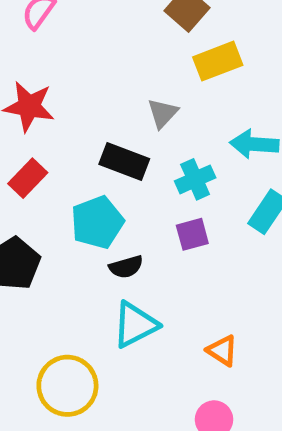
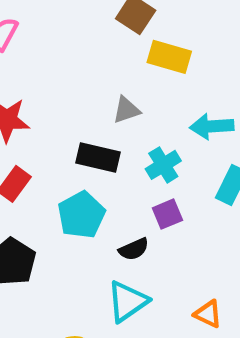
yellow rectangle: (218, 61) -> (169, 57), turned 45
gray triangle: (163, 113) -> (126, 110), turned 36
black semicircle: (126, 267) -> (134, 249), moved

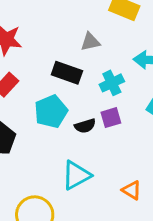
black semicircle: (134, 249) -> (85, 126), moved

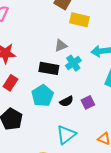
cyan cross: (112, 83) -> (73, 63), moved
purple square: (111, 118) -> (88, 102), moved

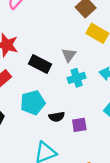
gray triangle: (61, 46) -> (69, 55), turned -48
black rectangle: (49, 68) -> (40, 64), moved

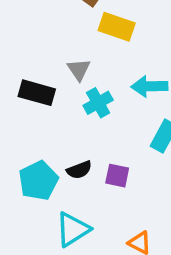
cyan pentagon: (33, 103) -> (38, 181), moved
purple square: (79, 125) -> (117, 176), turned 32

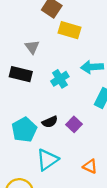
gray triangle: (79, 70) -> (32, 47), moved
purple square: (117, 176) -> (74, 124), turned 35

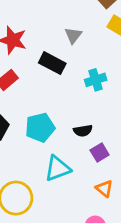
black semicircle: (50, 122) -> (83, 131), moved
purple square: (74, 124) -> (100, 152), moved

